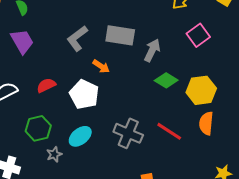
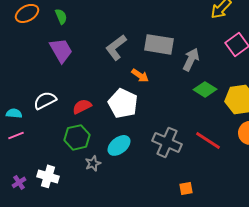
red semicircle: (46, 85) -> (82, 106), moved

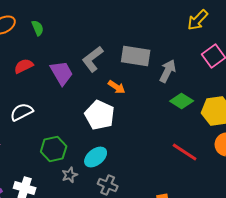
purple trapezoid: (61, 50) -> (62, 73), moved
red semicircle: (82, 106) -> (24, 66), moved
gray cross: (167, 142) -> (108, 185), moved, size x0.7

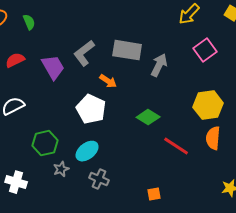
green diamond: (182, 101) -> (148, 117), moved

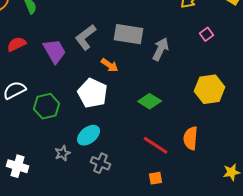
pink square: (205, 50) -> (207, 34), size x0.6
orange semicircle: (213, 138) -> (191, 138), moved
green hexagon: (45, 143) -> (47, 106), moved
red line: (176, 146) -> (156, 145), moved

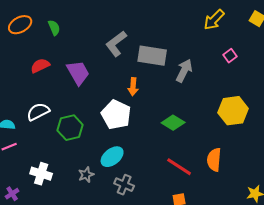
gray L-shape: (86, 37) -> (116, 44), moved
orange arrow: (110, 65) -> (133, 87), turned 60
white cross: (18, 166) -> (41, 174), moved

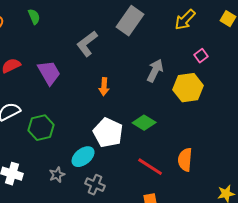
green semicircle: (54, 28) -> (34, 17), moved
gray rectangle: (152, 56) -> (130, 21), moved, turned -64
yellow hexagon: (233, 111) -> (188, 88), moved
white pentagon: (116, 115) -> (108, 133), moved

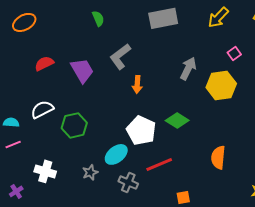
green semicircle: (34, 17) -> (98, 18), moved
gray rectangle: (130, 21) -> (163, 18), turned 44
gray L-shape: (87, 44) -> (120, 56), moved
red line: (150, 167) -> (159, 164), moved, turned -56

